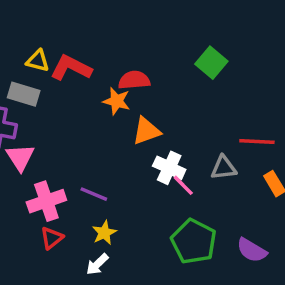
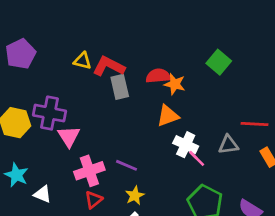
gray rectangle: (24, 94) -> (120, 87), moved, turned 60
orange star: (117, 101) -> (175, 84), moved

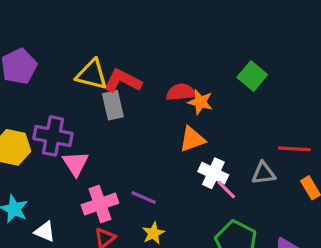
yellow triangle: (83, 61) -> (92, 74), size x1.5
gray rectangle: (120, 87) -> (113, 105), moved

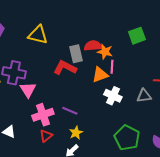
green square: (252, 76) -> (137, 36), turned 30
red L-shape: (123, 81) -> (65, 68), moved
gray rectangle: (113, 105) -> (76, 54), moved
pink line: (226, 189) -> (112, 67), moved, turned 48

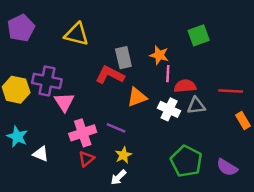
red semicircle: (93, 46) -> (185, 86), moved
orange triangle: (100, 75) -> (137, 97), moved
gray triangle: (144, 96) -> (196, 106), moved

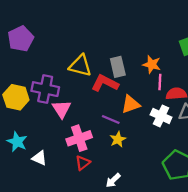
yellow triangle: (77, 34) -> (80, 66), moved
purple line: (116, 128) -> (111, 119), moved
yellow star: (123, 155) -> (118, 139), moved

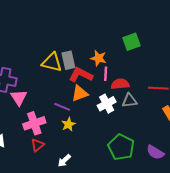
yellow triangle: (80, 66) -> (52, 62), moved
red L-shape: (105, 83) -> (81, 75), moved
white cross: (161, 116) -> (107, 104), turned 36

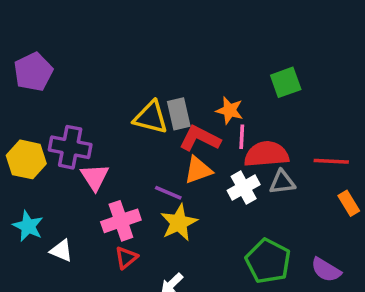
red semicircle: (120, 84) -> (266, 154), size x1.4
yellow star: (68, 124) -> (179, 223), size x1.5

